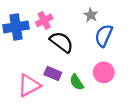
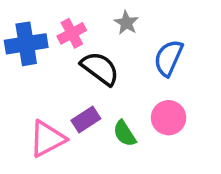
gray star: (91, 15) -> (126, 23), moved
purple rectangle: (53, 73) -> (86, 119), turned -56

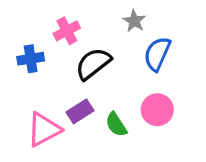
gray star: (126, 23) -> (134, 21), moved
blue cross: (26, 44) -> (31, 59), moved, size x0.7
black semicircle: (100, 68) -> (93, 64), turned -75

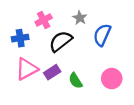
gray star: (134, 21) -> (80, 18), moved
pink circle: (157, 110) -> (112, 79), moved
pink triangle: (44, 129) -> (27, 69), moved

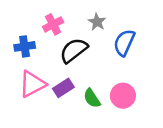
pink circle: (112, 79) -> (123, 96), moved

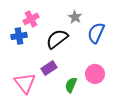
pink cross: (53, 24) -> (31, 19), moved
pink triangle: (32, 84) -> (25, 83), moved, turned -40
green semicircle: (92, 98) -> (71, 85), moved, turned 56

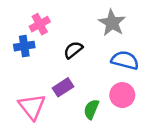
gray star: (75, 17) -> (112, 23), moved, size x1.5
blue semicircle: (96, 33) -> (125, 60), moved, turned 80
black semicircle: (57, 39) -> (73, 50), size x0.7

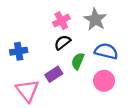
pink cross: (40, 24) -> (61, 21), moved
blue cross: (24, 46) -> (19, 51), moved
green semicircle: (91, 109) -> (78, 61), moved

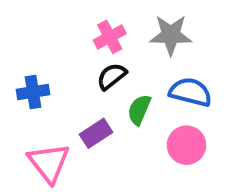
gray star: (95, 19) -> (171, 35), turned -30

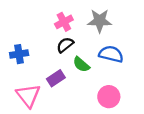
green semicircle: (139, 110) -> (81, 64), turned -72
pink circle: (186, 145) -> (109, 97), moved

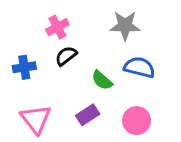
pink cross: (64, 22) -> (57, 27), moved
black semicircle: (65, 45) -> (66, 56), moved
purple rectangle: (56, 78) -> (88, 115), moved

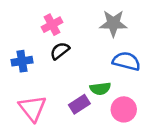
green semicircle: (102, 80) -> (100, 89), moved, turned -48

